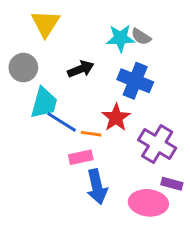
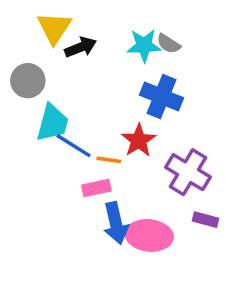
black arrow: (81, 69) -> (81, 47), moved
pink ellipse: (148, 203) -> (149, 235), moved

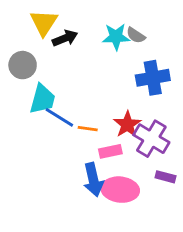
blue cross: (162, 96) -> (153, 78), moved, turned -32
red star: (139, 140) -> (127, 124), moved
pink rectangle: (96, 188) -> (110, 151), moved

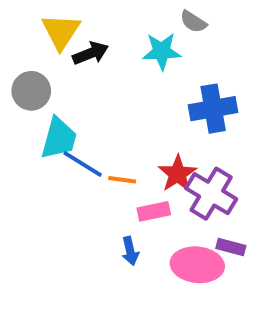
gray semicircle: (136, 35) -> (193, 22), moved
blue arrow: (93, 180) -> (130, 251), size x0.6
pink ellipse: (120, 190) -> (197, 265), moved

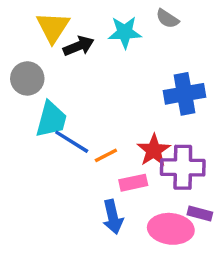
cyan star: (162, 51) -> (125, 32), moved
orange line: (122, 180) -> (106, 155), turned -35
purple cross: (211, 194) -> (183, 167), turned -30
blue arrow: (130, 251) -> (113, 217), size x1.4

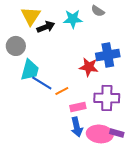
red star: (154, 150) -> (89, 67), moved, turned -30
purple rectangle: (200, 213) -> (117, 133), moved
blue arrow: (113, 217) -> (77, 127), moved

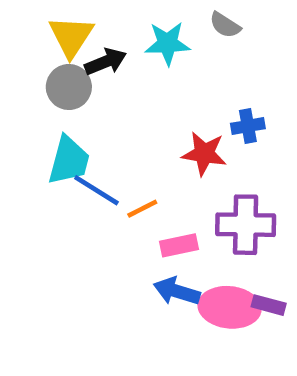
gray circle: (16, 46) -> (69, 87), moved
blue cross: (108, 55) -> (248, 126), size x0.6
blue arrow: (77, 127) -> (177, 291), turned 120

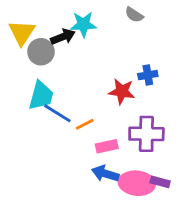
yellow triangle: (71, 36) -> (22, 33), moved
cyan star: (168, 43) -> (83, 24), moved

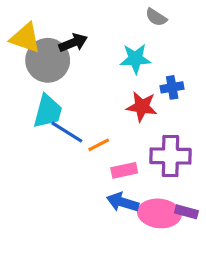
cyan star: (83, 24) -> (135, 59), moved
yellow triangle: (22, 33) -> (25, 38), turned -44
gray circle: (41, 52) -> (48, 60), size x1.4

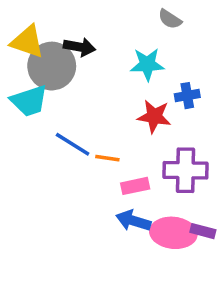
black arrow: (73, 43) -> (80, 47), turned 32
cyan trapezoid: (48, 111) -> (29, 101), moved, turned 57
orange line: (99, 145) -> (107, 158), turned 35

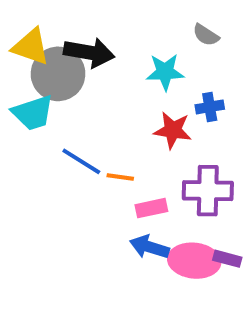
gray semicircle: (170, 19) -> (206, 35), moved
black arrow: (80, 47) -> (89, 53), size x1.4

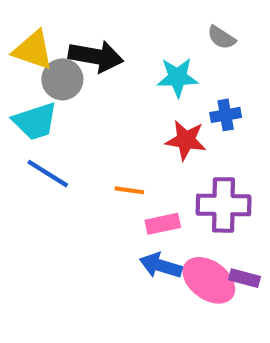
gray circle: (58, 74) -> (62, 79), size x0.7
blue line: (81, 161) -> (48, 174), moved
pink ellipse: (194, 261) -> (209, 280), turned 30

